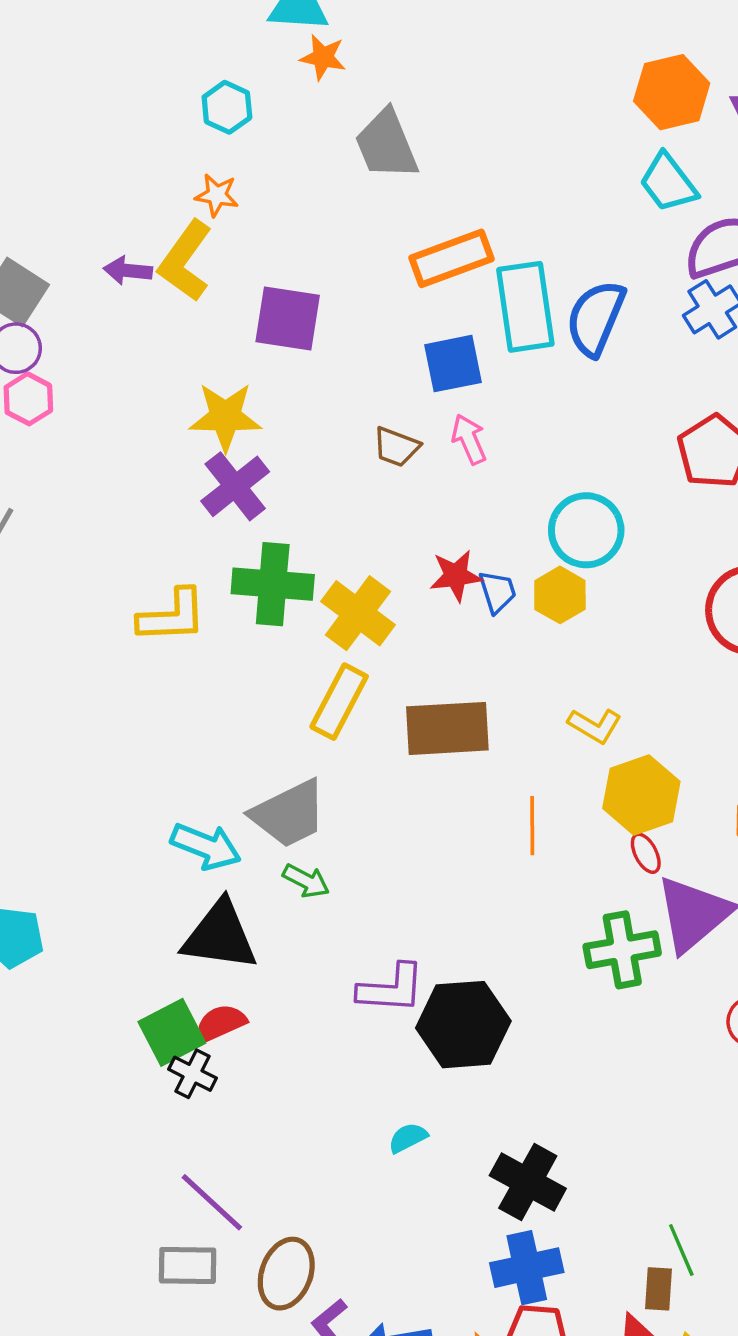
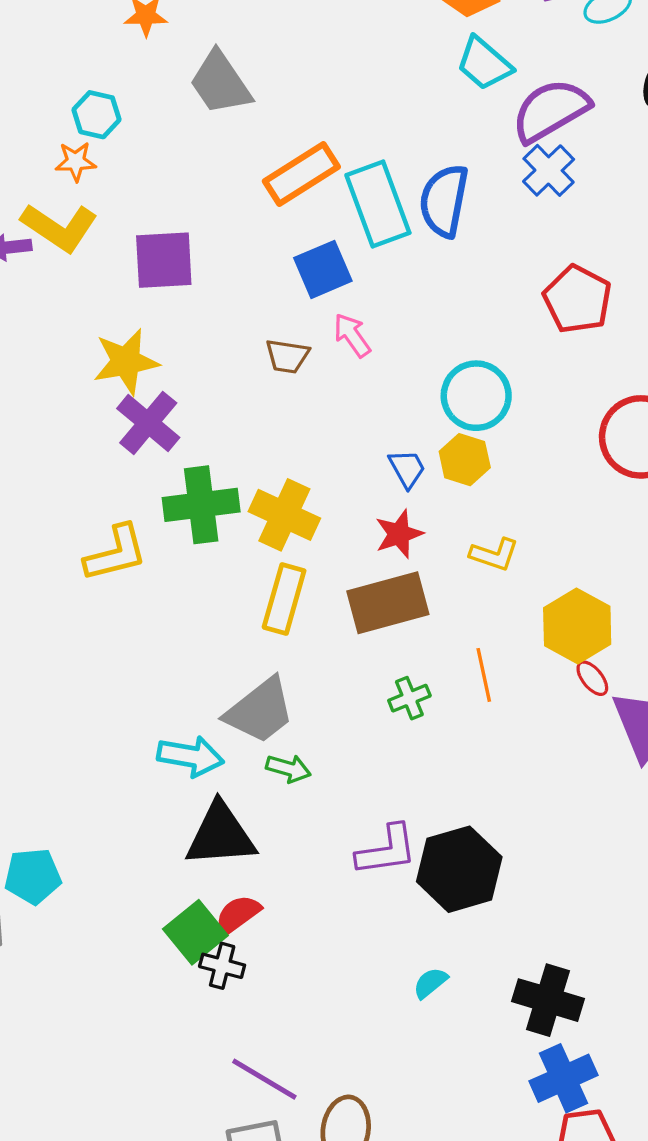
cyan hexagon: (227, 107) -> (96, 115), moved
yellow L-shape: (185, 261) -> (59, 227), turned -80
red star: (456, 576) -> (399, 534), moved
yellow L-shape: (595, 726) -> (494, 554), moved
green cross: (622, 950) -> (409, 698), moved, size x0.6

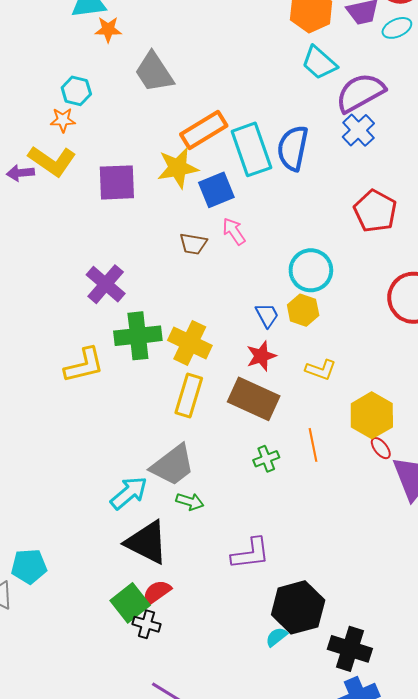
yellow star: (126, 362) -> (178, 168), moved
brown rectangle: (388, 603) -> (254, 399), turned 39
cyan arrow: (191, 756) -> (129, 493), turned -51
black triangle: (221, 835) -> (147, 542), turned 30
black hexagon: (459, 869) -> (298, 607), moved

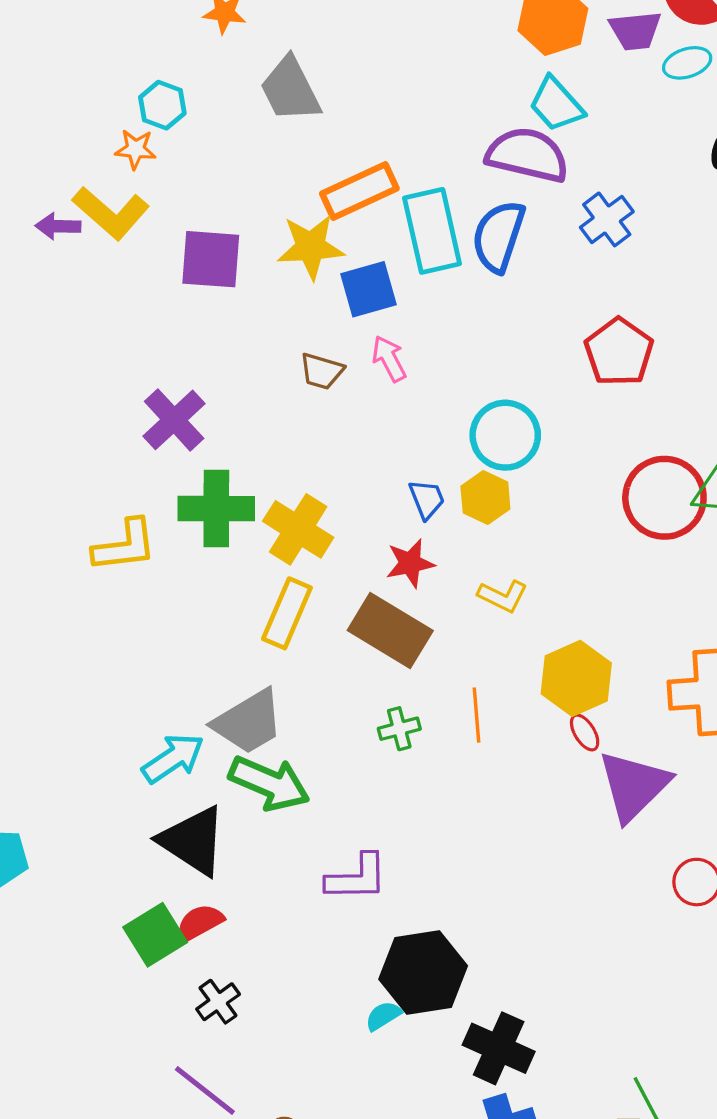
purple semicircle: (360, 93) -> (527, 155), moved, turned 36
green arrow: (190, 502) -> (269, 783), size x1.8
black cross: (146, 624) -> (218, 1002), moved, turned 32

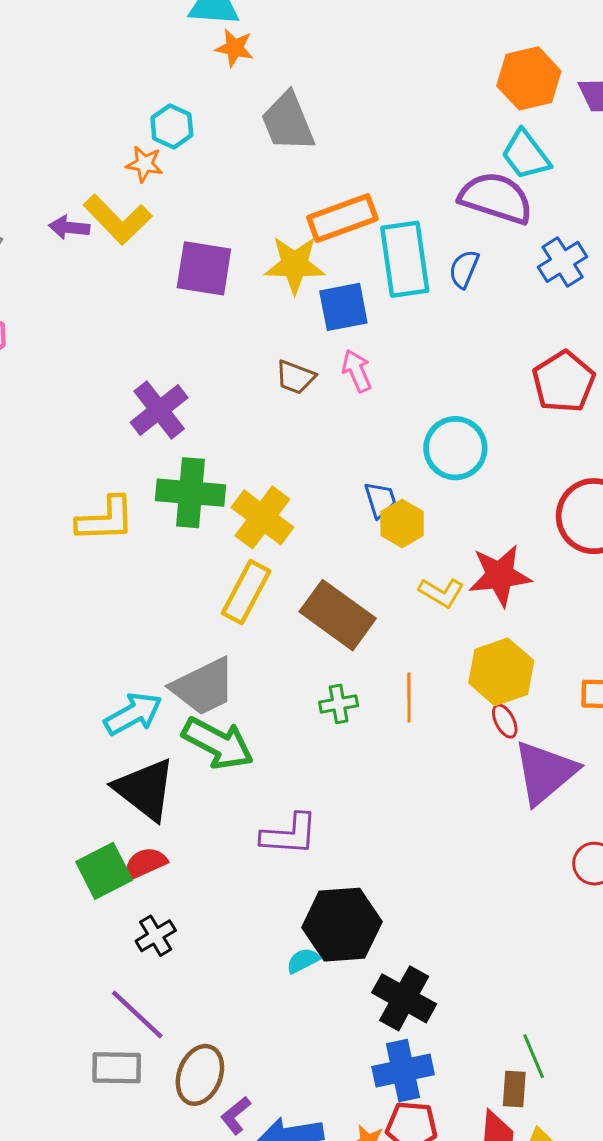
blue semicircle: (498, 236) -> (464, 269), size x0.6
yellow hexagon: (485, 498) -> (402, 523), moved
red star: (410, 563) -> (500, 575), moved, size x1.4

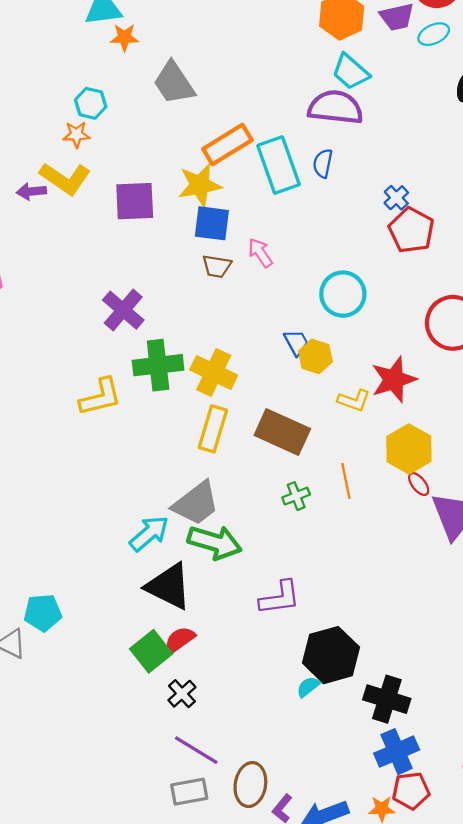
blue cross: (563, 262) -> (396, 198), moved, size x0.7
blue square: (343, 307) -> (212, 223), moved, turned 30
black cross: (156, 936) -> (182, 694), moved

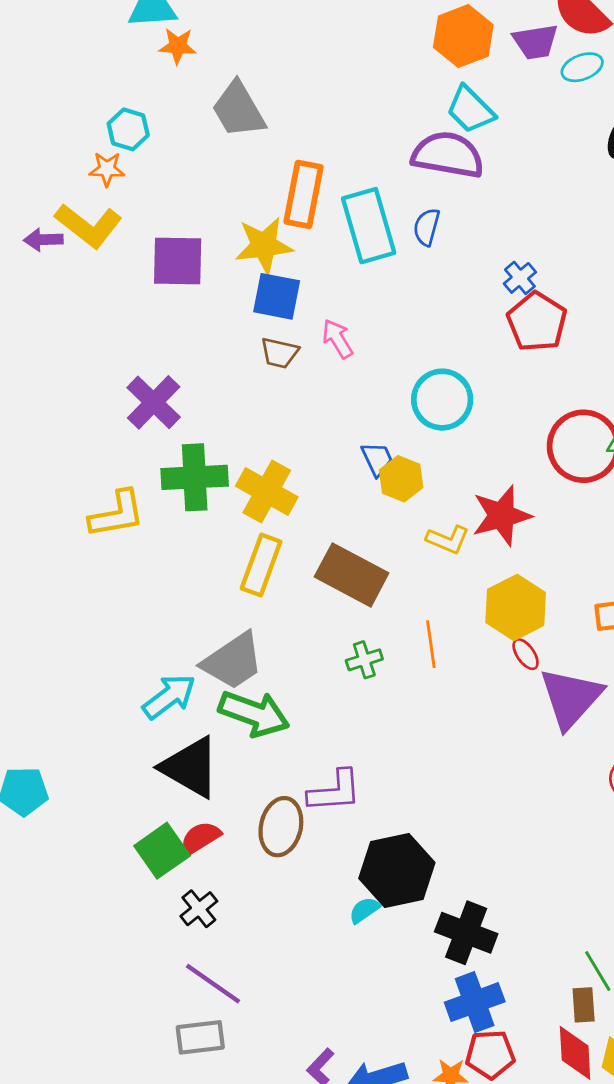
orange rectangle: (227, 144) -> (304, 194), turned -51
brown ellipse: (250, 785) -> (281, 827), moved

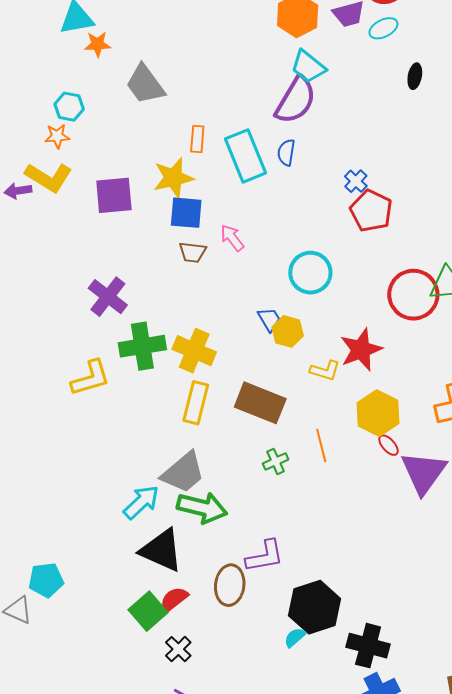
purple semicircle: (448, 155) -> (296, 100), turned 117
orange rectangle: (304, 194) -> (197, 139), size x0.6

